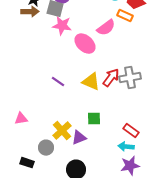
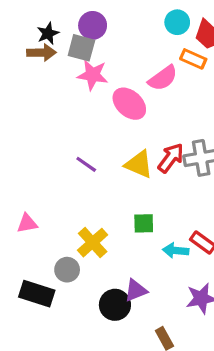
purple triangle: (79, 138) -> (136, 290), moved
cyan arrow: (126, 147) -> (176, 251), moved
black rectangle: (27, 163) -> (37, 294), size x1.5

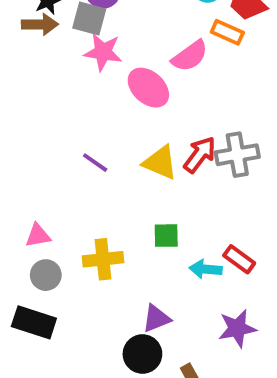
pink triangle: (27, 223) -> (38, 236), moved
yellow cross: (93, 243) -> (103, 259), turned 36
gray circle: (67, 270) -> (46, 275), moved
black circle: (115, 305) -> (142, 354), moved

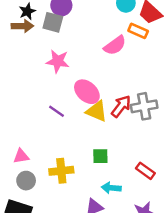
pink star: (103, 52) -> (58, 61), moved
pink ellipse: (148, 88) -> (87, 92), moved
cyan arrow: (206, 269) -> (111, 188), moved

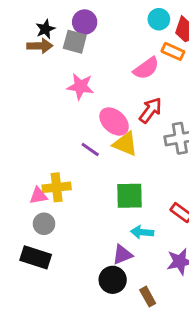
red arrow: (121, 106) -> (150, 110), moved
purple line: (56, 111) -> (90, 150), moved
green square: (100, 156) -> (129, 196), size x1.5
yellow cross: (61, 171) -> (57, 187), moved

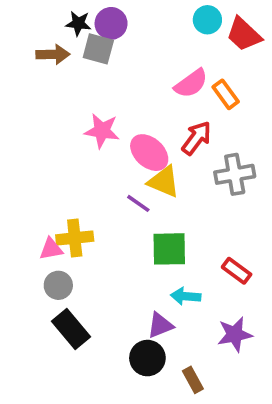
black star: (45, 29) -> (78, 23), moved, turned 30
orange rectangle: (173, 51) -> (226, 94), moved, turned 30
pink star: (80, 86) -> (102, 131), moved
purple line: (90, 150) -> (138, 203), moved
black rectangle: (36, 257) -> (71, 329), moved, turned 32

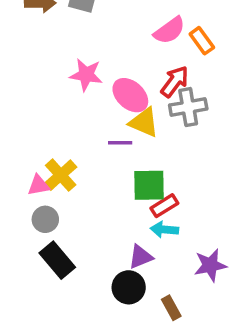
gray cross: (235, 174) -> (188, 107), moved
purple line: (138, 203) -> (120, 143), turned -35
yellow cross: (75, 238) -> (61, 175), turned -36
red rectangle: (237, 271) -> (164, 206), moved, turned -68

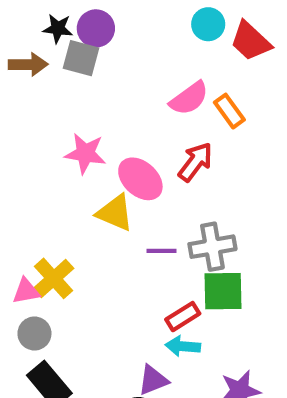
gray cross: (188, 107) -> (212, 247), moved
yellow triangle: (144, 122) -> (115, 213), moved
purple line: (120, 143) -> (162, 251), moved
green square: (149, 185) -> (223, 291), moved

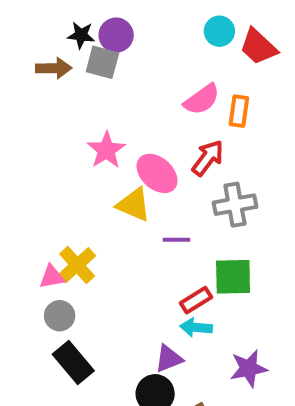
orange rectangle: (229, 111) -> (239, 111), turned 44
pink star: (85, 153) -> (106, 150), turned 30
gray cross: (212, 247) -> (235, 205), moved

